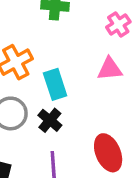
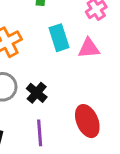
cyan rectangle: (55, 84) -> (59, 38), moved

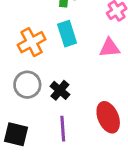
cyan rectangle: (59, 38) -> (67, 34), moved

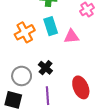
pink triangle: (110, 48) -> (71, 37), moved
gray circle: (27, 85) -> (22, 76), moved

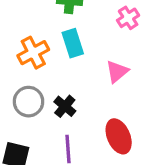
pink triangle: (71, 37) -> (117, 72), moved, turned -35
gray circle: (22, 76) -> (29, 102), moved

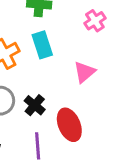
red ellipse: (119, 136) -> (69, 125), moved

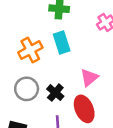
pink triangle: (84, 72) -> (89, 78), moved

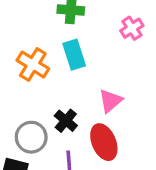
orange cross: (30, 50) -> (33, 64), turned -30
gray circle: (27, 89) -> (31, 137), moved

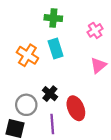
pink triangle: (110, 101) -> (98, 65), moved

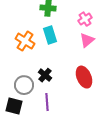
pink triangle: (98, 65) -> (87, 40), moved
red ellipse: (76, 108) -> (84, 77), moved

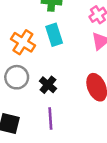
gray circle: (24, 85) -> (17, 77), moved

